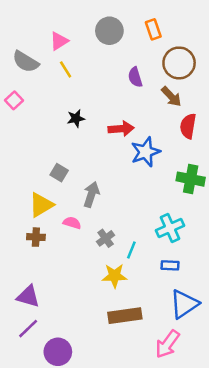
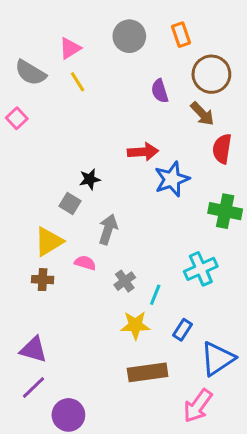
black star: (76, 118) -> (90, 179), moved
blue rectangle: (170, 265) -> (183, 330), moved, turned -60

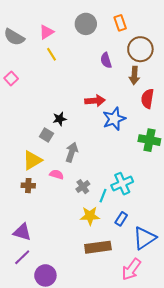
gray semicircle: (30, 73) -> (14, 37), moved
brown arrow: (202, 114) -> (134, 75), turned 48
cyan cross: (201, 269) -> (122, 184), moved

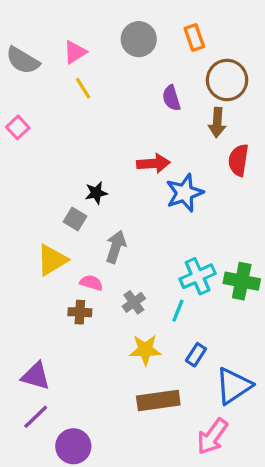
green cross: (149, 140) -> (242, 281), moved
cyan cross: (122, 184) -> (198, 276), moved
brown cross: (28, 186) -> (80, 312), moved
cyan line: (103, 196) -> (178, 311), moved

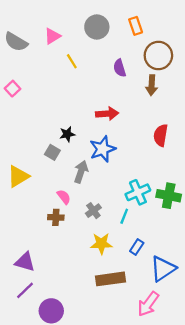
yellow line: (83, 88) -> (72, 61), moved
red semicircle: (238, 160) -> (161, 135), moved
blue star: (185, 193) -> (103, 149), moved
yellow triangle: (52, 260) -> (18, 176), moved
pink semicircle: (91, 283) -> (64, 197), turned 35

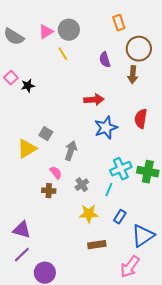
gray circle: (97, 27) -> (69, 30), moved
black star: (67, 134) -> (28, 86), moved
blue star: (103, 149) -> (106, 128), moved
yellow triangle: (18, 176) -> (27, 149), moved
brown rectangle: (111, 279) -> (97, 245), size x0.7

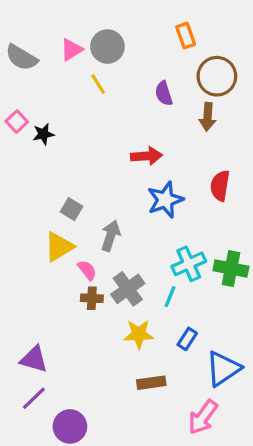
yellow triangle: (27, 149) -> (59, 247), moved
gray cross: (82, 185) -> (128, 289), size x1.5
brown cross: (49, 191) -> (92, 298), moved

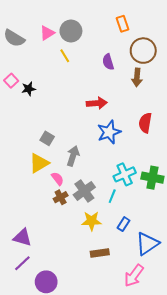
brown cross: (92, 298) -> (61, 197), turned -32

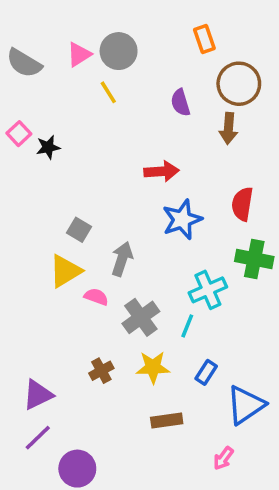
green cross: (152, 178) -> (254, 259), moved
pink semicircle: (57, 179) -> (96, 297), turned -32
brown cross: (61, 197) -> (101, 371), moved
purple triangle: (22, 237) -> (38, 395), turned -42
pink arrow: (134, 276) -> (223, 458), size x0.6

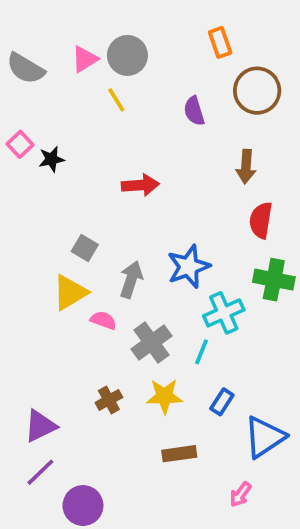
brown arrow: (229, 128) -> (246, 167), moved
red arrow: (162, 171) -> (140, 185), moved
blue star: (182, 219) -> (189, 267), moved

